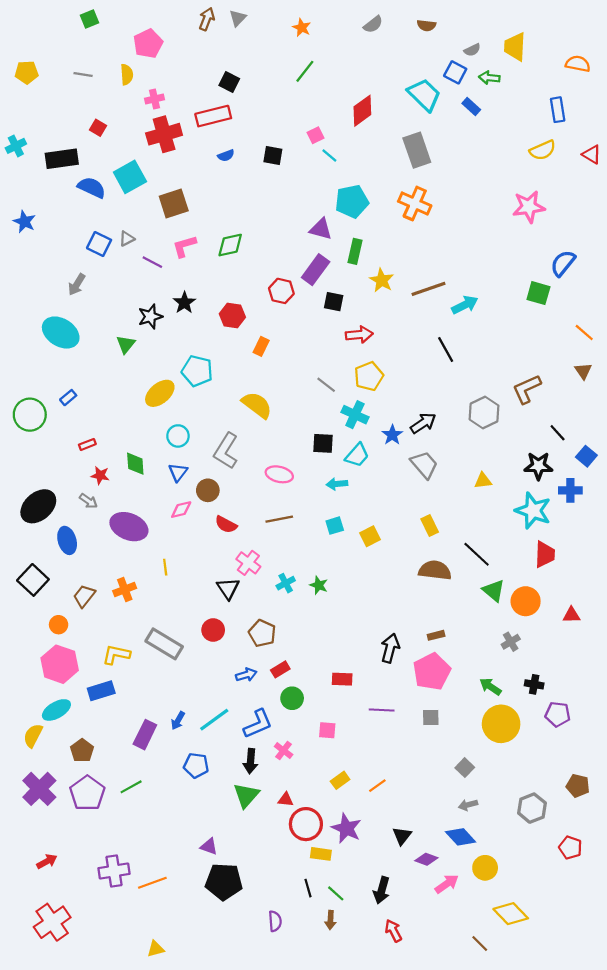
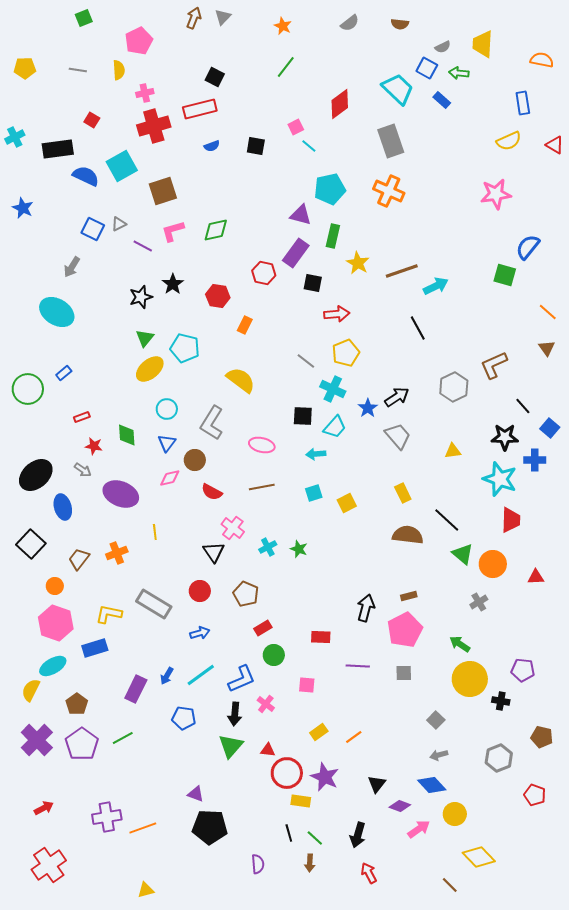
green triangle: (126, 344) -> (145, 338), moved
blue arrow: (246, 675) -> (200, 633), moved
black cross: (534, 684) -> (501, 701), moved

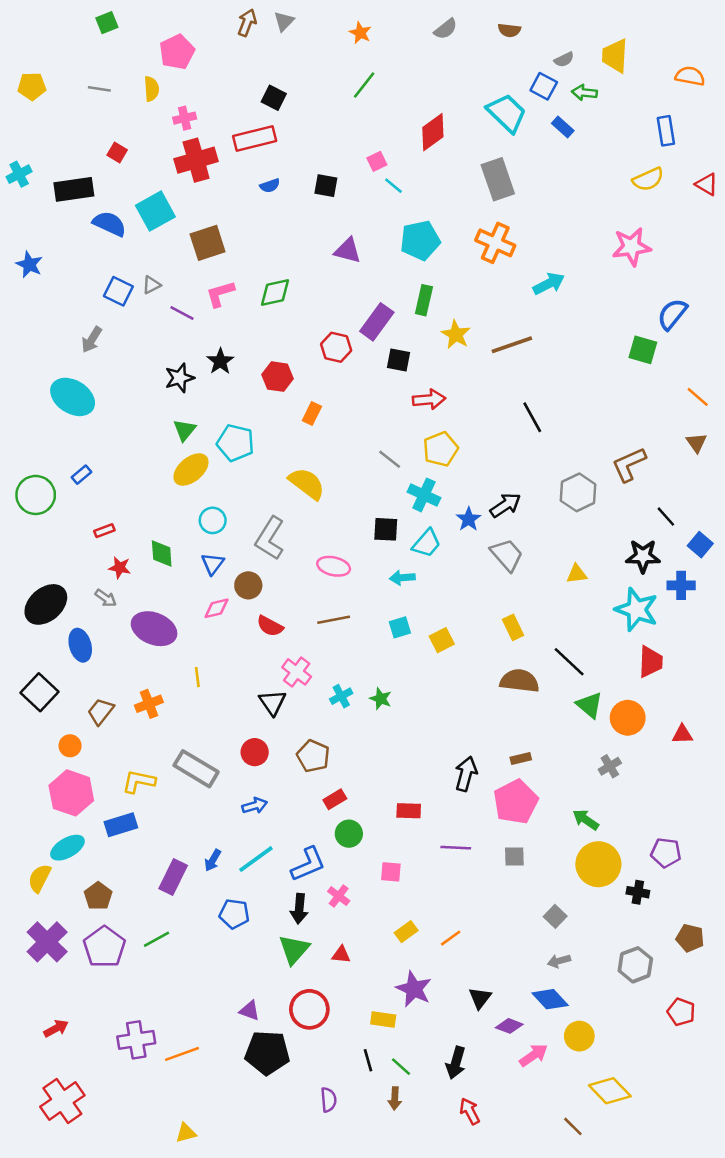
purple triangle: (301, 215) -> (348, 251), moved
cyan arrow: (436, 286) -> (549, 284), moved
red circle: (287, 773) -> (309, 1009), moved

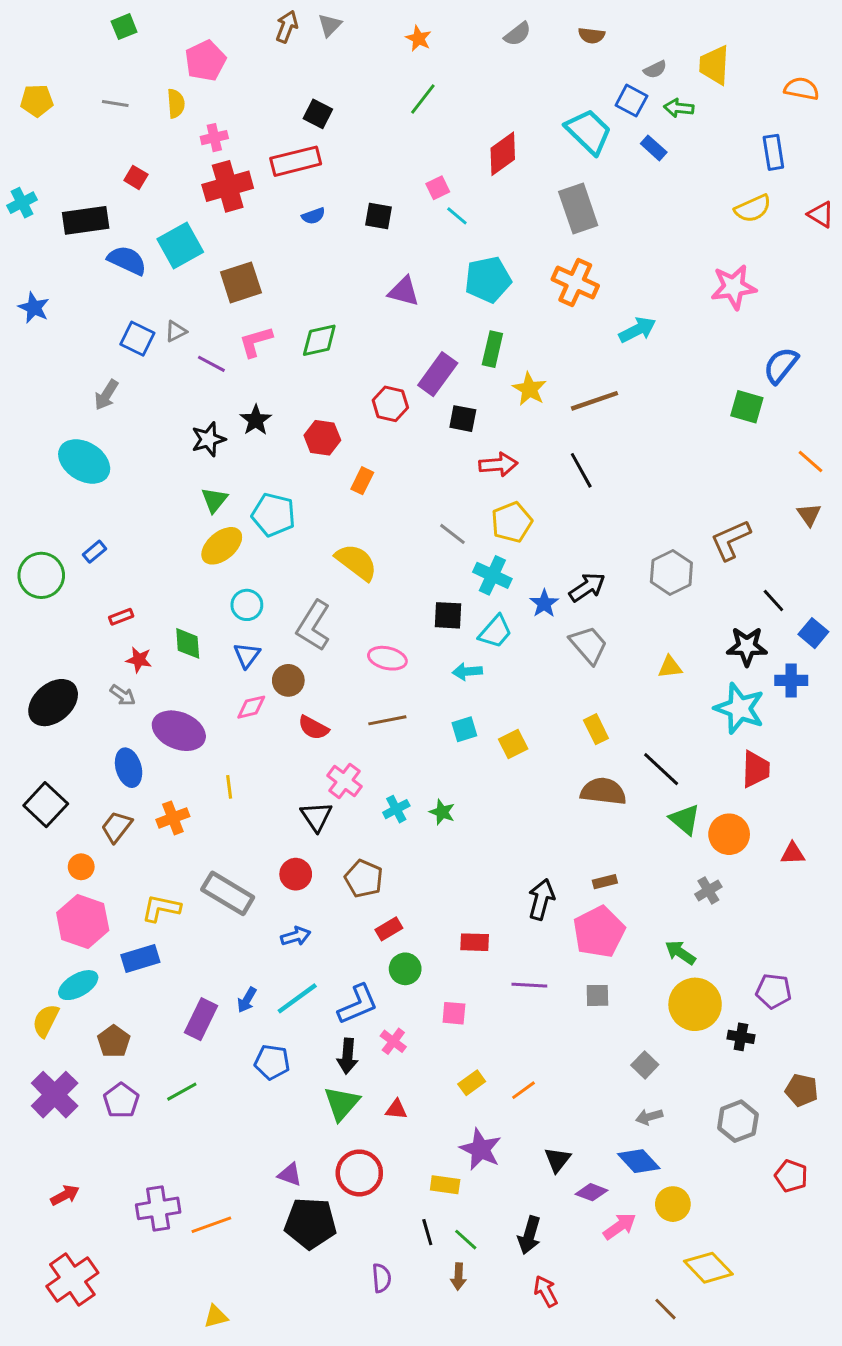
black line: (532, 417) -> (581, 470), moved
blue ellipse: (80, 645) -> (129, 768), moved
purple pentagon: (104, 947) -> (121, 1100), size x0.7

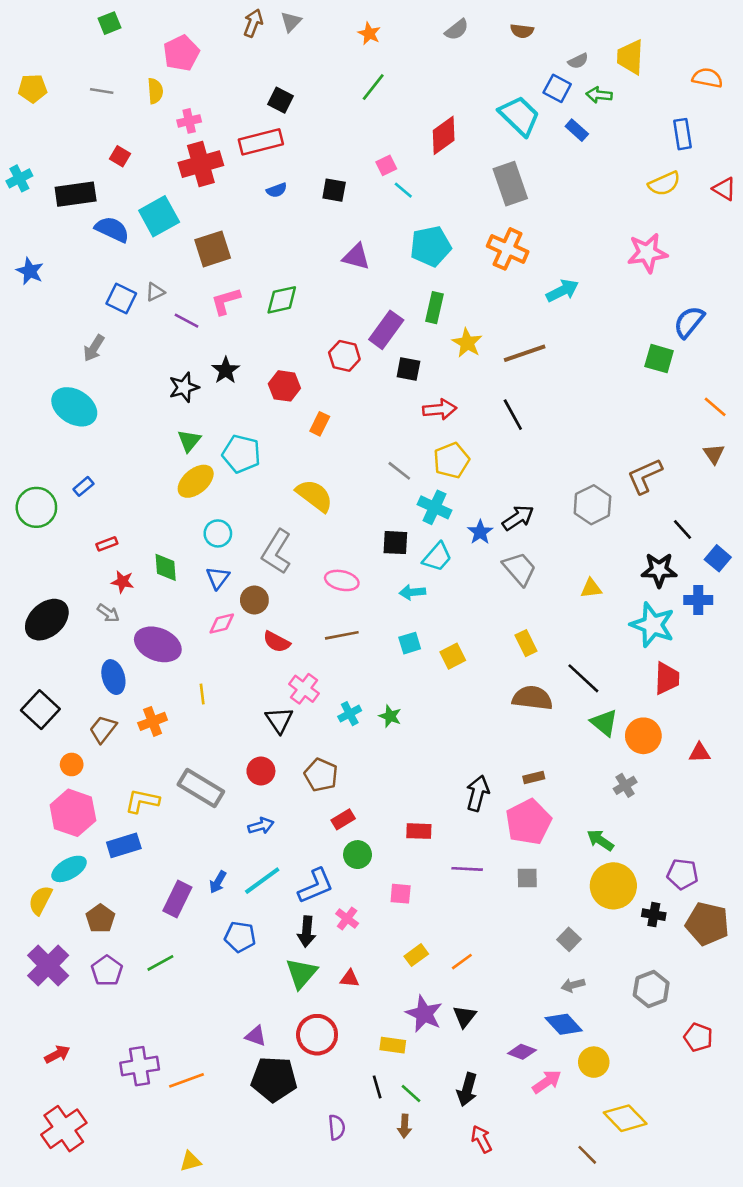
brown pentagon: (802, 1090) -> (707, 924), moved, size x1.5
black triangle: (558, 1160) -> (465, 1016), moved

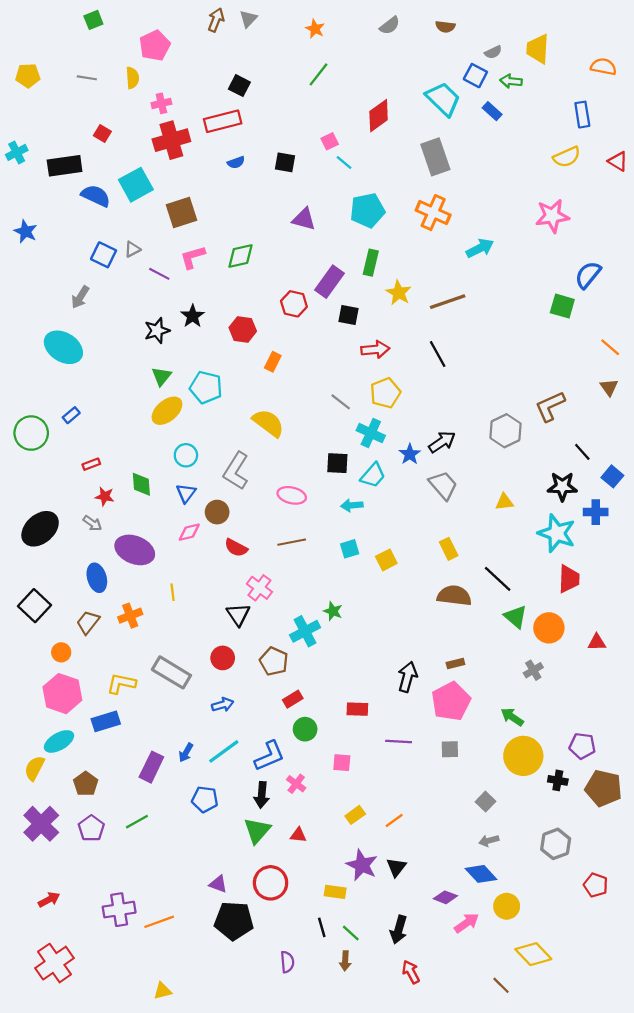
cyan cross: (350, 714) -> (305, 631), moved, size x1.5

